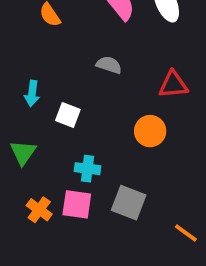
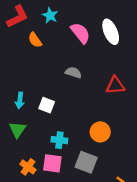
cyan arrow: (32, 94) -> (20, 100), moved
orange circle: (150, 131) -> (100, 132), moved

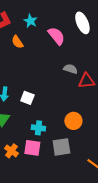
white ellipse: (111, 32) -> (82, 23), moved
gray semicircle: (73, 73) -> (70, 69), moved
gray square: (86, 162) -> (61, 147), turned -30

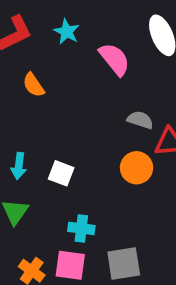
orange semicircle: (17, 42) -> (33, 85), moved
orange circle: (73, 121) -> (137, 168), moved

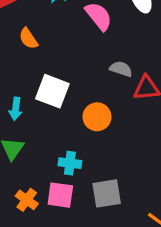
orange circle: (137, 168) -> (97, 117), moved
white square: (61, 173) -> (52, 91), moved, size x1.5

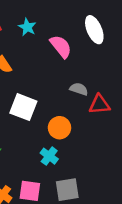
cyan cross: (70, 163) -> (49, 156), moved, turned 30

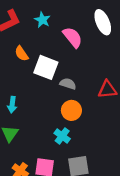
gray semicircle: (79, 89) -> (68, 84), moved
white square: (23, 107) -> (46, 67), moved

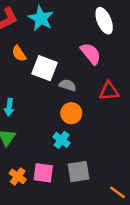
cyan star: (42, 20) -> (41, 18), size x1.5
pink semicircle: (73, 37) -> (91, 54), moved

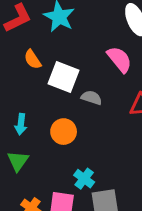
orange circle: (71, 113) -> (64, 132), moved
cyan cross: (62, 140) -> (84, 179), moved

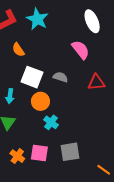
white square: (64, 77) -> (32, 77), moved
cyan cross: (84, 179) -> (51, 122), moved

